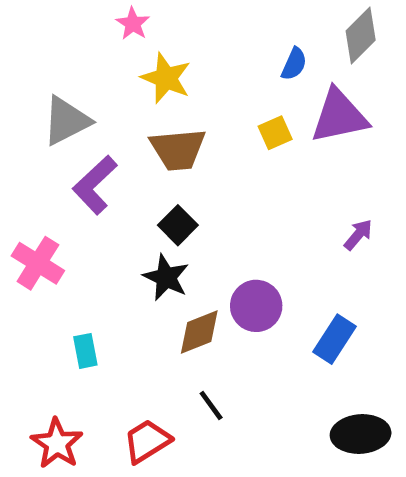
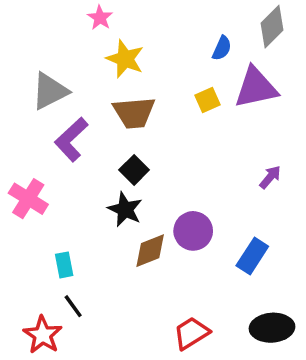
black line: (211, 406) -> (73, 306), moved
red trapezoid: (147, 441) -> (191, 333), moved

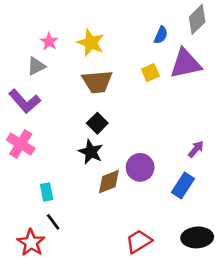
pink star: (100, 18) -> (49, 41), moved
gray triangle: (50, 91) -> (36, 66), size x0.7
purple L-shape: (71, 140) -> (25, 101), moved, turned -88
purple arrow: (270, 177) -> (196, 149), moved

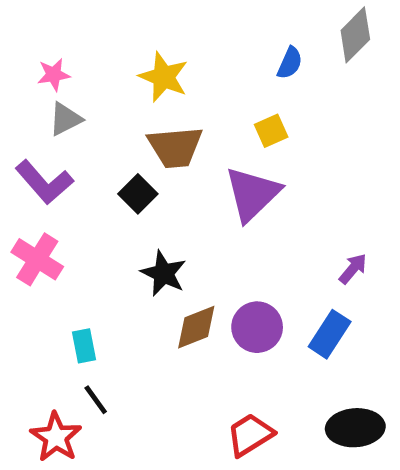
pink star: (49, 41) -> (54, 75), moved, turned 30
purple triangle: (186, 64) -> (252, 194), moved, turned -32
black square: (97, 123) -> (138, 194), moved
purple circle: (140, 167) -> (257, 327), moved

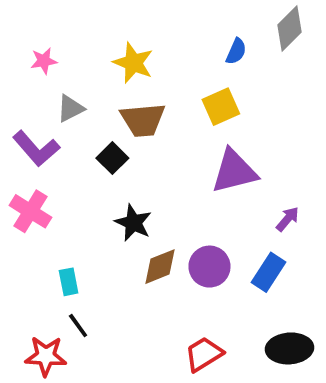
gray triangle: (65, 119) -> (70, 108), moved
yellow square: (271, 131) -> (221, 107), size x1.4
purple triangle: (252, 194) -> (234, 171), moved, turned 30
red star: (56, 437) -> (46, 356), turned -30

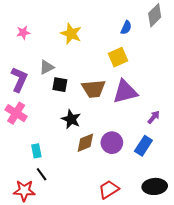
gray triangle: (70, 108) -> (47, 67), moved
brown trapezoid: (143, 120) -> (94, 89), moved
purple L-shape: (36, 148) -> (19, 79), turned -115
black square: (112, 158) -> (60, 85), turned -35

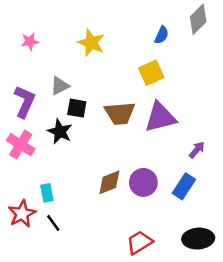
black star: (71, 119) -> (60, 132), moved
red star: (24, 191) -> (22, 214), moved, turned -30

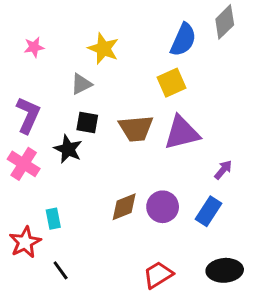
blue semicircle: (162, 35) -> (183, 40), size x1.6
gray triangle: (60, 86) -> (81, 84), moved
black line: (53, 223) -> (61, 270), moved

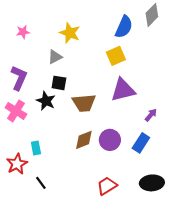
brown trapezoid: (136, 128) -> (84, 103), moved

